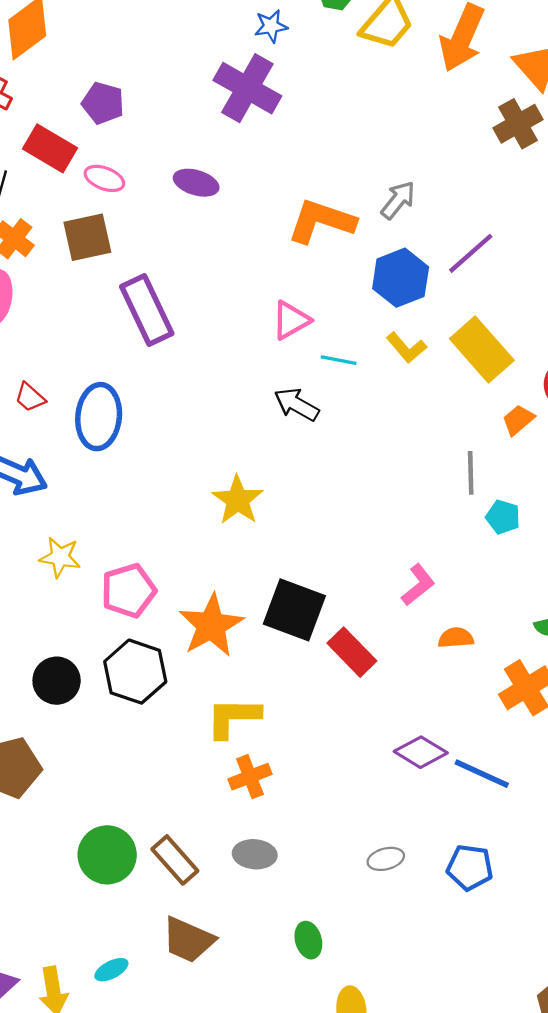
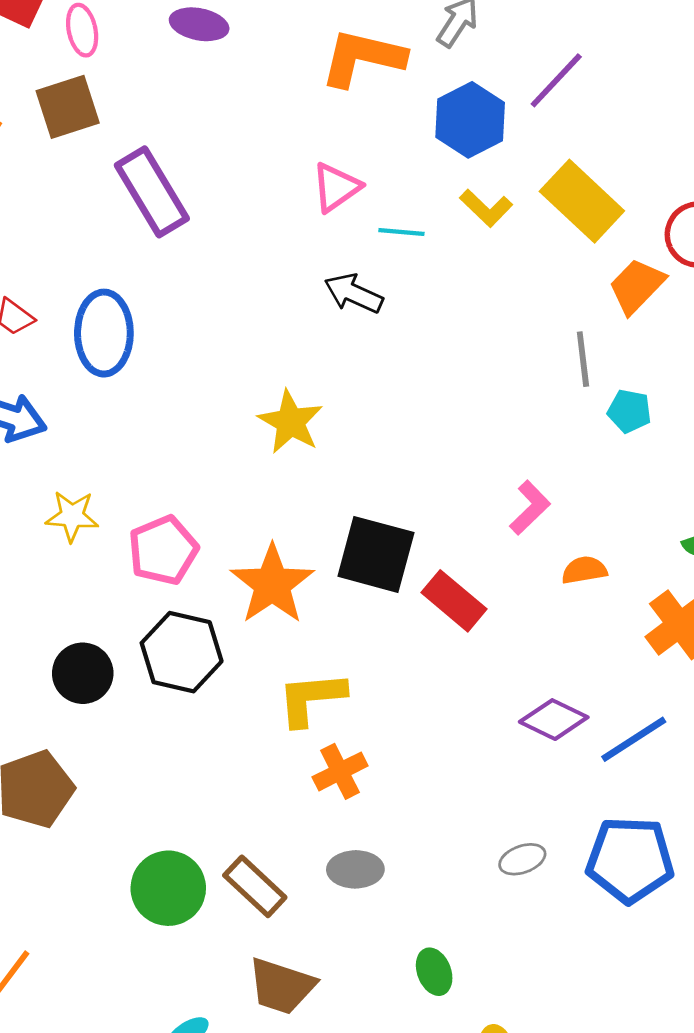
pink ellipse: (104, 178) -> (82, 30), turned 63
orange trapezoid: (518, 420) -> (637, 286), size x1.4
blue line: (482, 774) -> (634, 739), turned -52
blue pentagon: (470, 867) -> (630, 860), size x1.5

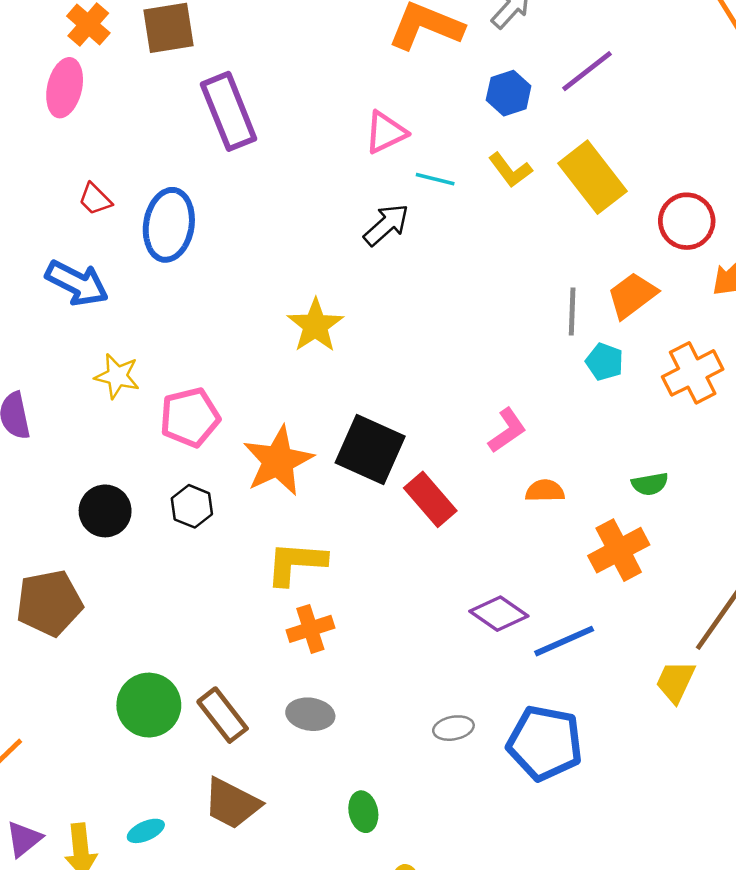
blue hexagon: (470, 120) -> (509, 93), size x0.7
orange trapezoid: (637, 286) -> (632, 295), moved
black arrow: (354, 293) -> (386, 225), turned 105
black hexagon: (182, 652) -> (192, 506), size x0.6

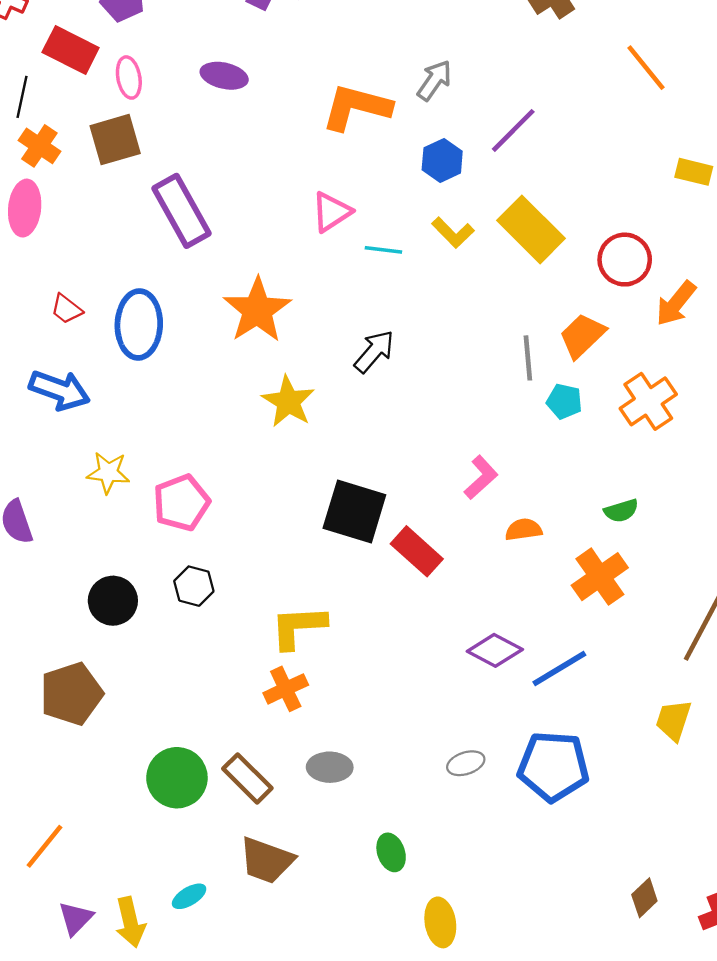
black arrow: (386, 225) -> (374, 351), moved
orange star: (278, 461) -> (257, 310), moved
orange cross: (310, 629) -> (286, 689), moved
yellow trapezoid: (675, 682) -> (673, 720), moved

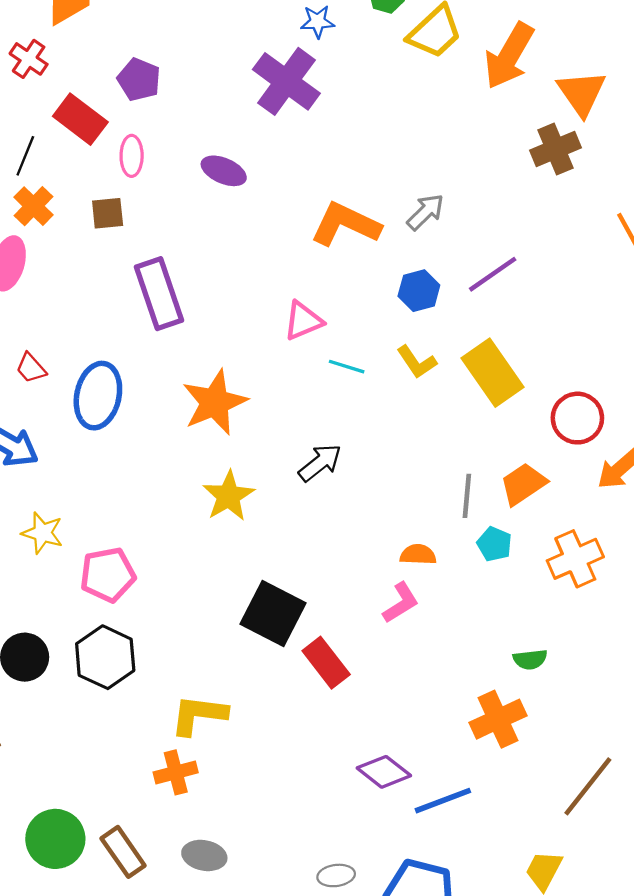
brown square: (115, 140) -> (108, 213), size x0.7
orange semicircle: (523, 530) -> (418, 555), moved
black hexagon: (194, 586) -> (105, 657), size x1.6

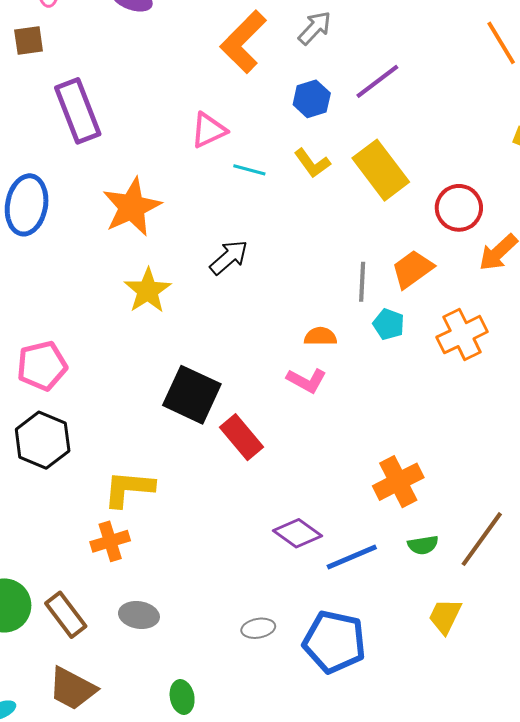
orange L-shape: (346, 224) -> (243, 42), turned -68
pink L-shape: (401, 603) -> (307, 380), turned 63
green semicircle: (530, 659) -> (423, 545), moved

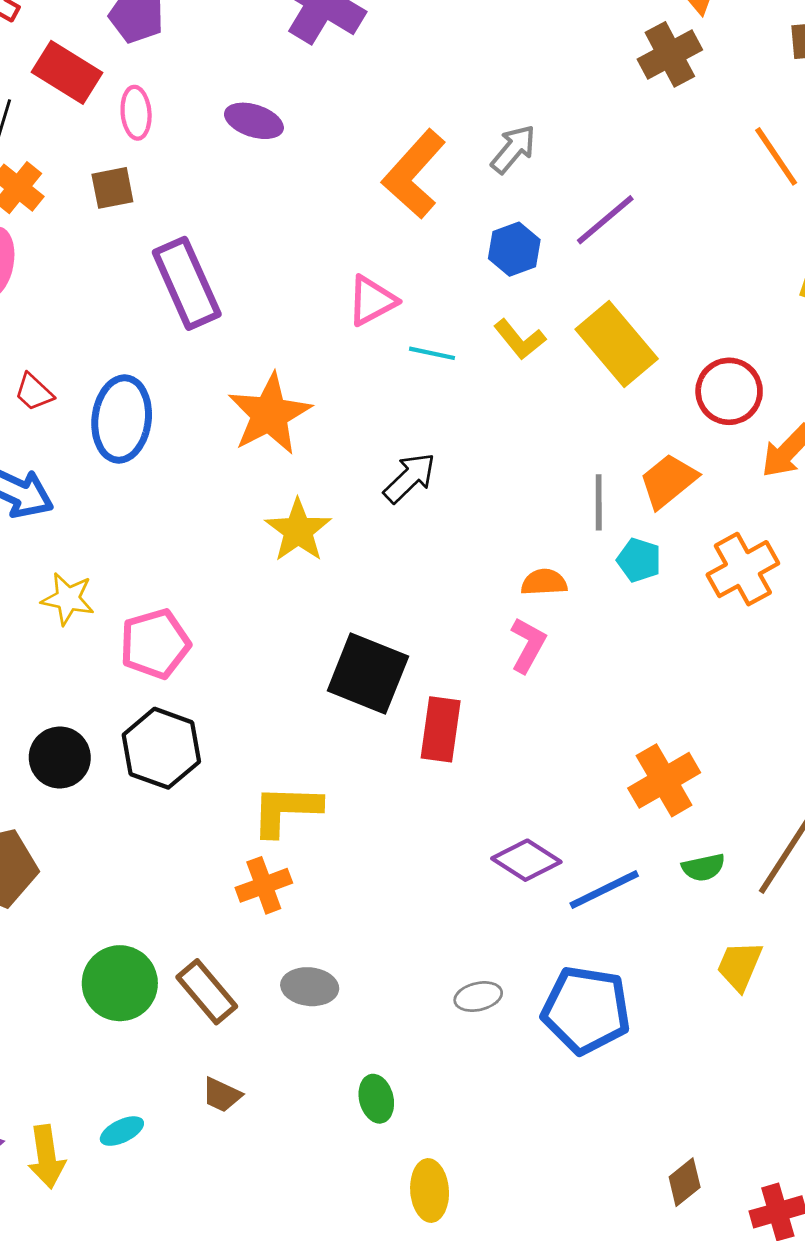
pink L-shape: (307, 380) -> (528, 645), turned -87
red rectangle: (242, 437) -> (441, 729), turned 51
brown trapezoid: (72, 689) -> (222, 1095), size x0.6

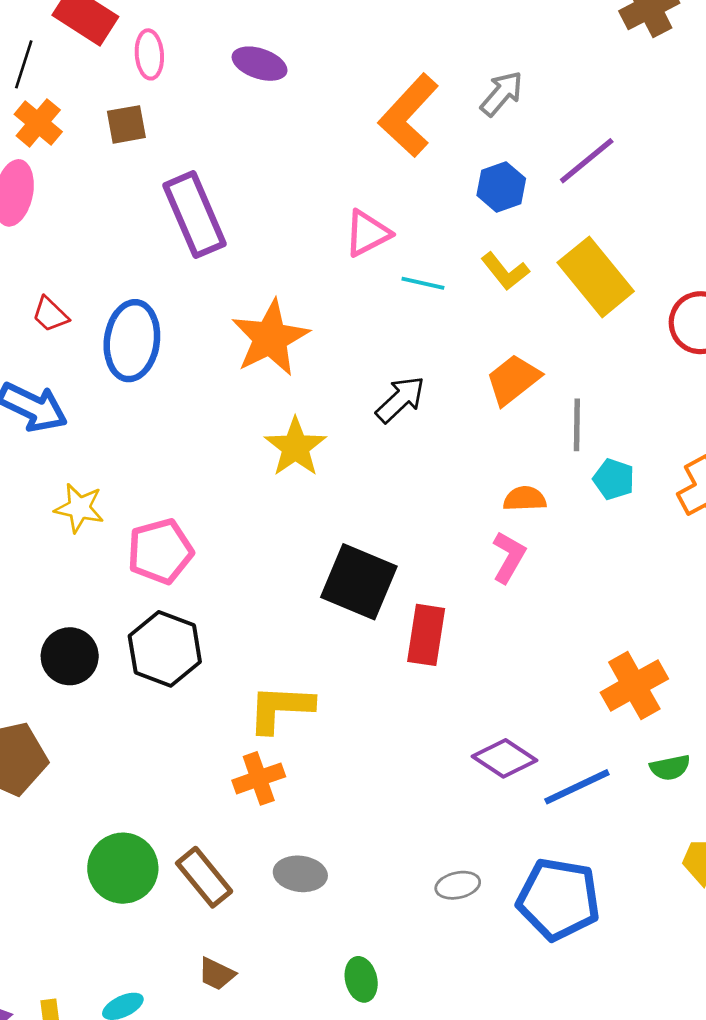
orange trapezoid: (668, 481) -> (513, 380), moved

